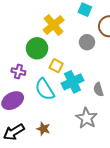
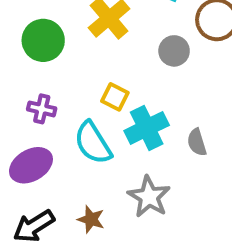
green circle: (37, 48) -> (43, 40), moved
gray star: (87, 118) -> (149, 197), moved

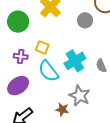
yellow square: (115, 97) -> (42, 47), moved
brown star: (91, 219) -> (62, 110), moved

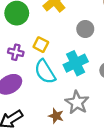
gray circle: (85, 20) -> (85, 29), moved

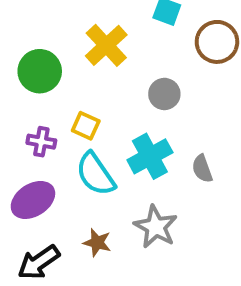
brown star: (56, 116) -> (97, 243), moved

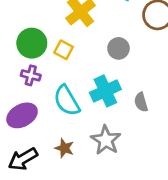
green circle: (40, 71) -> (32, 43), moved
yellow square: (86, 126) -> (64, 50), moved

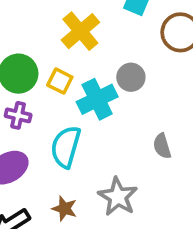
cyan cross: (105, 91) -> (97, 99), moved
cyan semicircle: (67, 101) -> (66, 147), turned 48

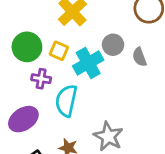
purple cross: (18, 115) -> (41, 79), moved
gray semicircle: (162, 146) -> (140, 57), moved

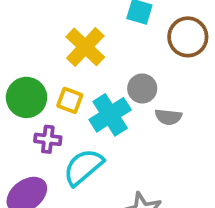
gray semicircle: (140, 57) -> (168, 117), moved, turned -60
cyan semicircle: (66, 101) -> (83, 167), turned 40

